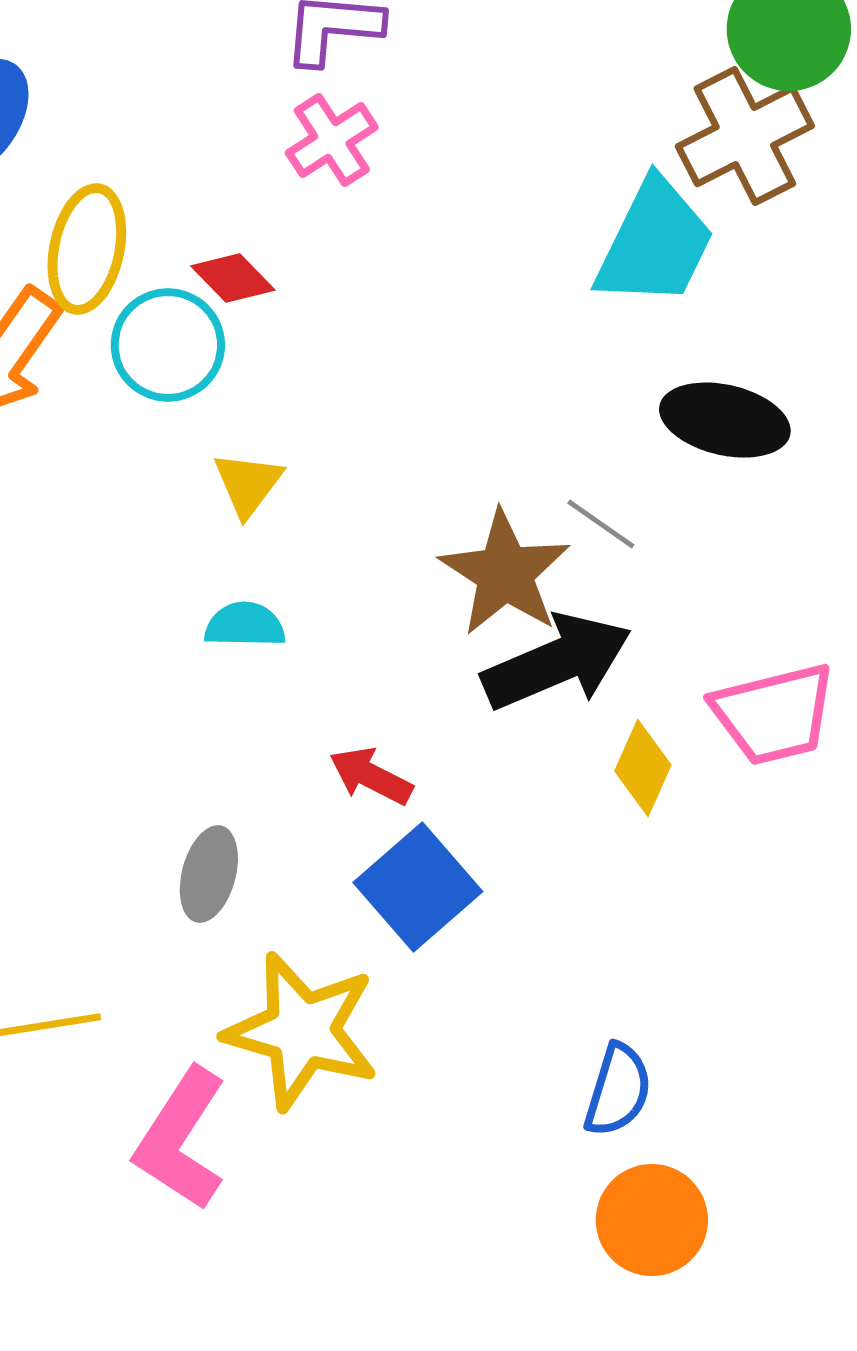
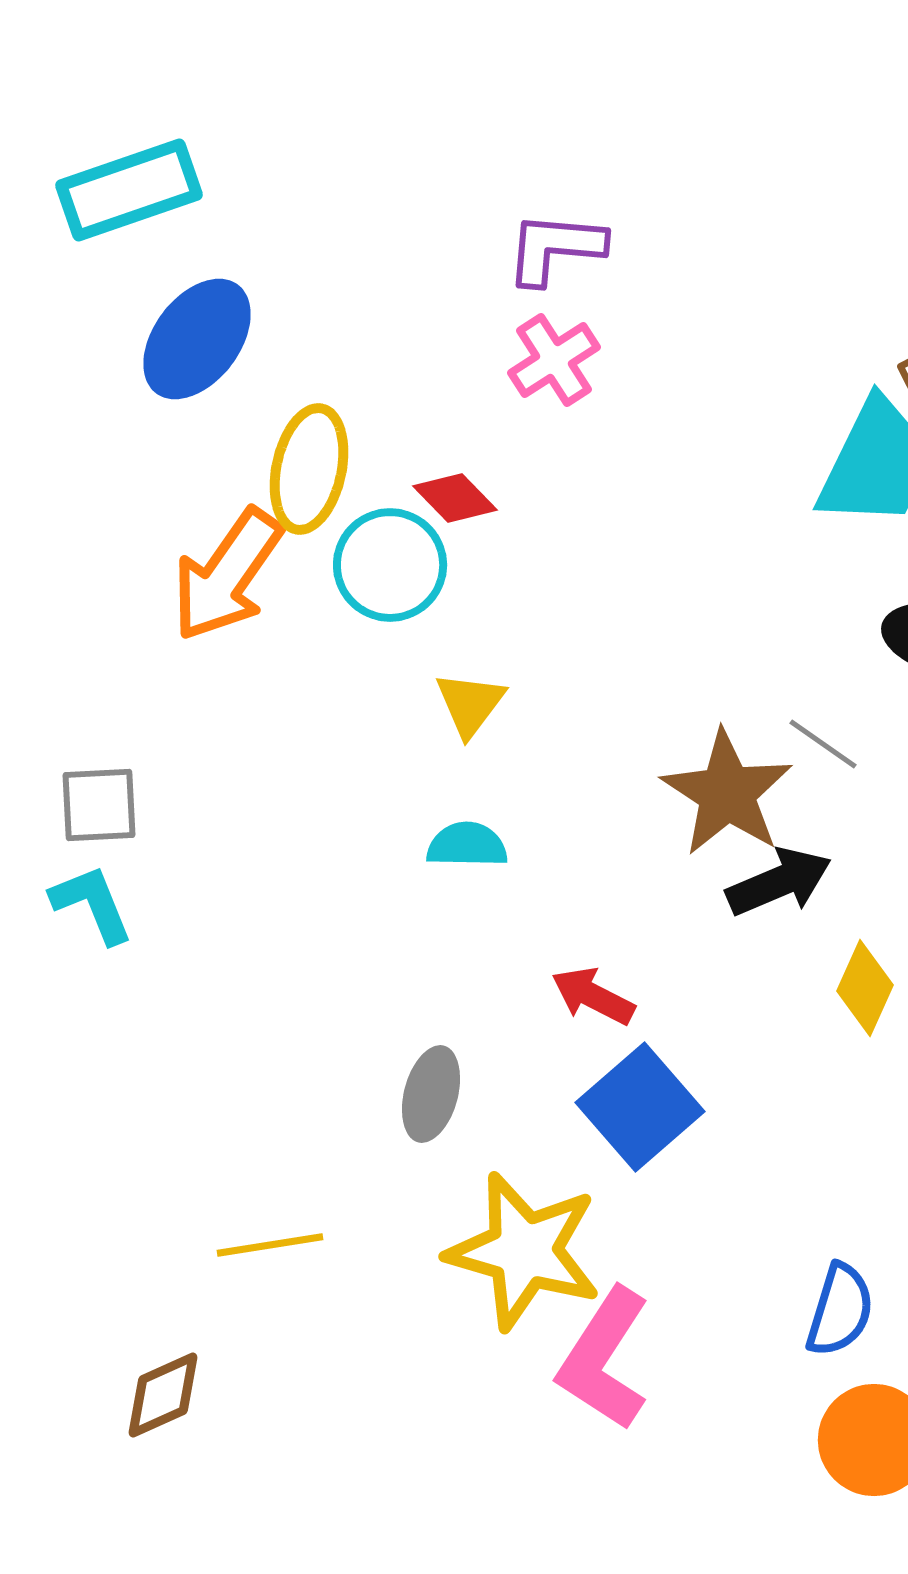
black arrow: (557, 662) -> (779, 882), size x0.7
pink L-shape: (181, 1139) -> (604, 1359), moved

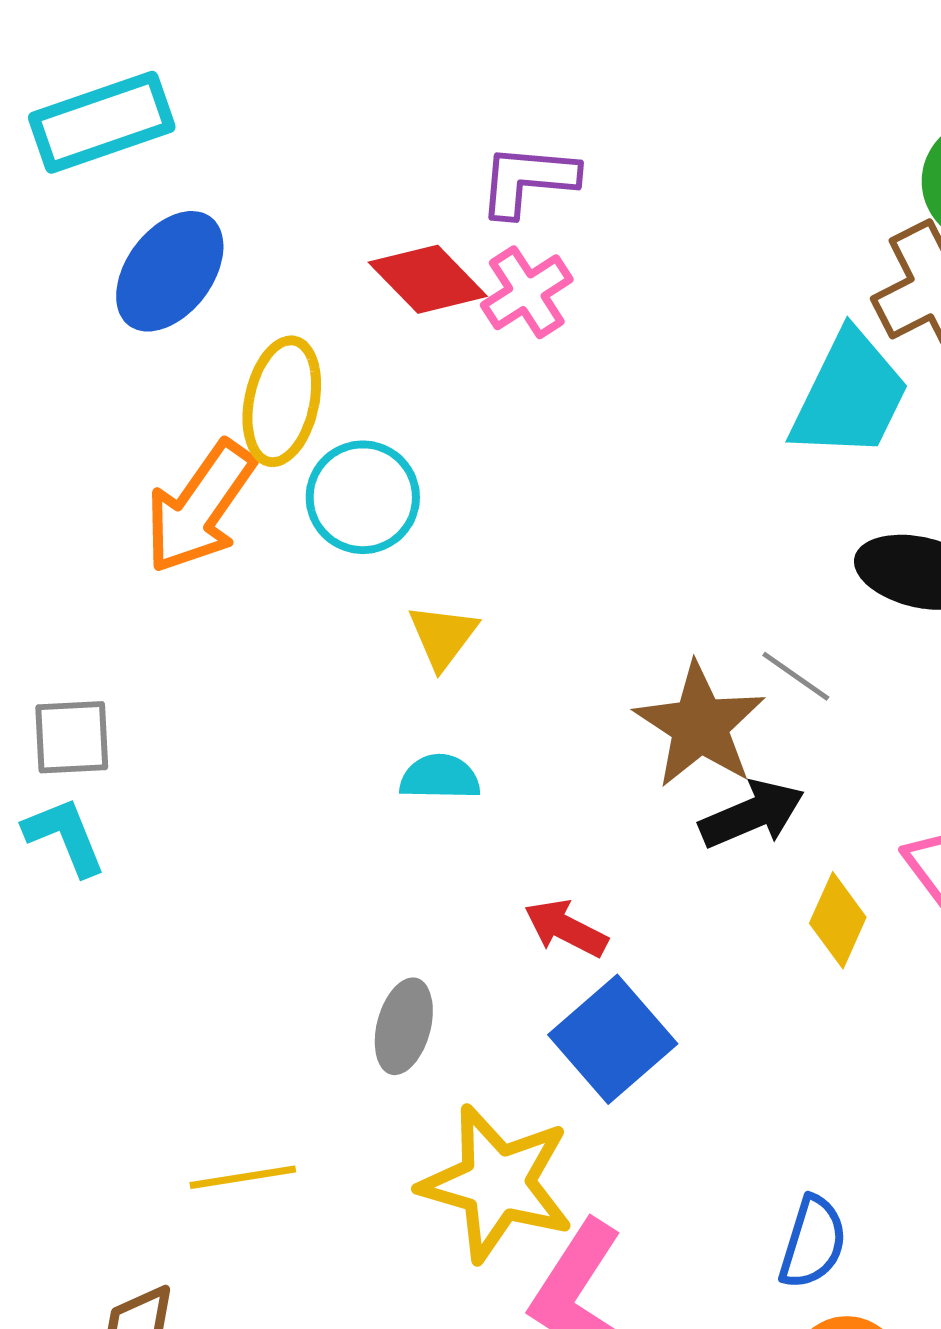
red diamond: (455, 498) -> (428, 279), moved, size x1.4

